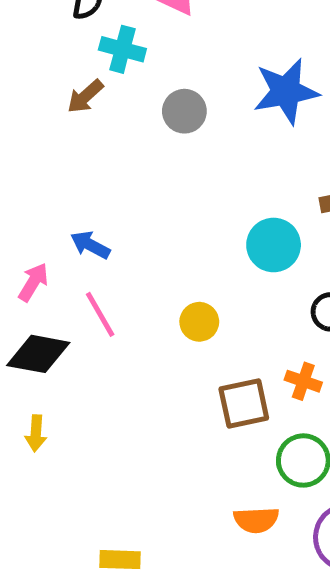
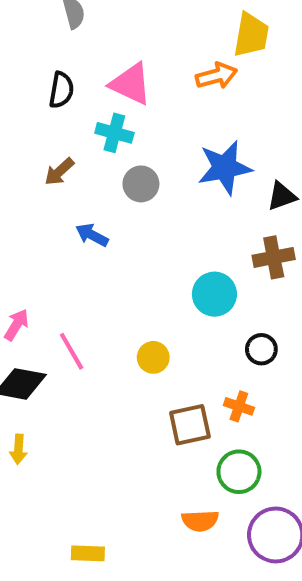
cyan cross: (122, 49) -> (114, 133), moved
blue arrow: (90, 245) -> (92, 235), moved

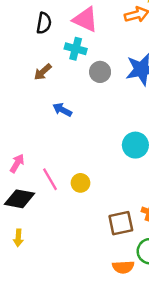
gray circle: (141, 184) -> (100, 72), moved
yellow circle: (153, 357) -> (81, 183), moved
orange semicircle: (200, 521) -> (123, 267), moved

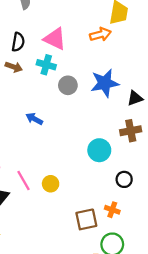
brown arrow: (43, 72) -> (14, 67), moved, turned -119

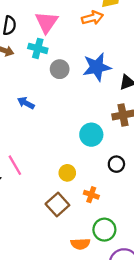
pink triangle: (55, 39) -> (47, 22), turned 40
yellow circle: (51, 184) -> (67, 173), moved
orange cross: (112, 210) -> (91, 195), moved
brown square: (86, 219) -> (57, 205), moved, turned -30

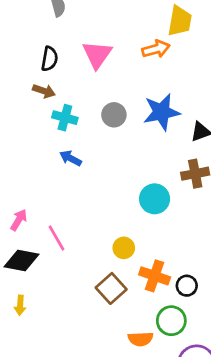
cyan cross: (38, 48) -> (65, 118), moved
black circle: (116, 164) -> (187, 286), moved
orange cross: (91, 195) -> (155, 276), size x1.5

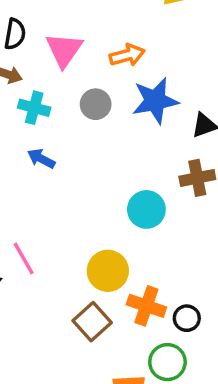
orange arrow: (156, 49) -> (127, 55), moved
pink triangle: (97, 55) -> (64, 50), moved
yellow circle: (124, 248) -> (108, 271), size x1.5

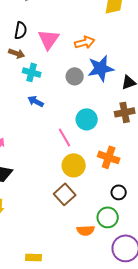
gray circle: (96, 104) -> (75, 76), moved
cyan circle: (146, 209) -> (87, 119), moved
pink line: (24, 259) -> (65, 137), moved
orange cross: (146, 306) -> (109, 157), moved

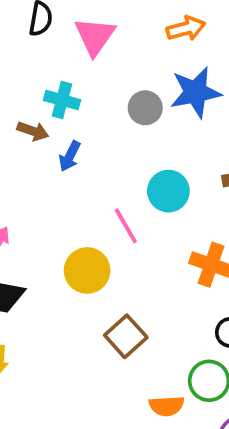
orange arrow: (85, 42) -> (186, 28), moved
brown arrow: (17, 53) -> (33, 131), moved
blue arrow: (36, 101) -> (70, 156), turned -91
yellow circle: (74, 165) -> (87, 270), moved

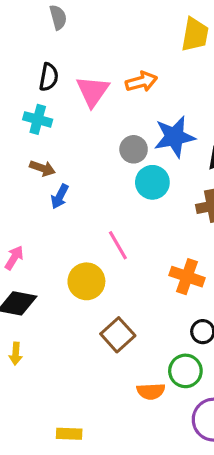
orange arrow: (186, 28) -> (141, 82), moved
cyan cross: (62, 100) -> (38, 119), moved
blue arrow: (70, 156) -> (60, 196), moved
cyan circle: (168, 191) -> (152, 182), moved

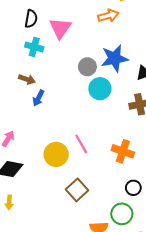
orange arrow: (141, 82) -> (108, 16), moved
cyan cross: (38, 119) -> (34, 47), moved
pink line: (118, 245) -> (81, 144), moved

